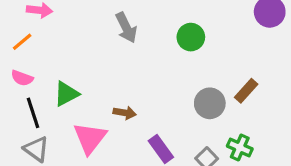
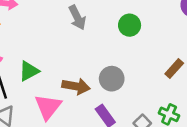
gray circle: (210, 103) -> (112, 79), moved
brown arrow: (125, 113) -> (76, 86), size x1.5

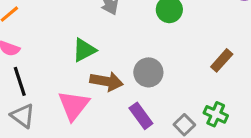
green triangle: (29, 71) -> (84, 50), moved

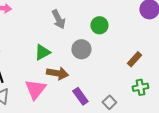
gray circle: (148, 72) -> (81, 49), moved
green cross: (216, 114) -> (140, 87), moved, turned -35

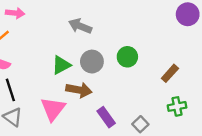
gray arrow: (58, 19) -> (80, 26), turned 138
green circle: (99, 25) -> (127, 57), moved
gray circle: (81, 49) -> (92, 62), moved

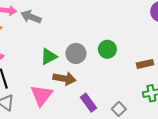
gray arrow: (80, 26) -> (31, 17), moved
brown rectangle: (170, 73) -> (145, 64), turned 35

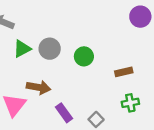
gray circle: (76, 53) -> (50, 49), moved
green triangle: (49, 57) -> (22, 49), moved

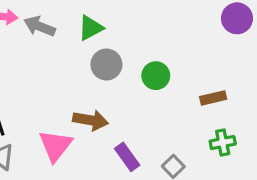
green triangle: (22, 49) -> (91, 28), moved

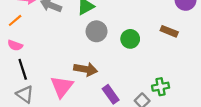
brown rectangle: (213, 98) -> (169, 31), moved, turned 35
green cross: (223, 143) -> (161, 87), moved

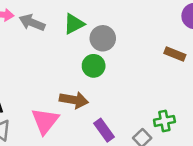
gray circle: (97, 31) -> (103, 38), moved
green circle: (130, 39) -> (94, 66), moved

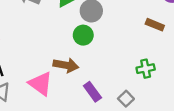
pink triangle: (45, 121) -> (40, 84), turned -32
green cross: (164, 121) -> (146, 69), moved

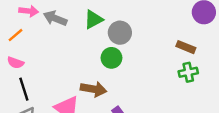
green cross: (146, 69) -> (188, 72), moved

